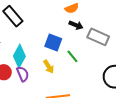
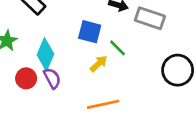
yellow arrow: (49, 67) -> (99, 64), moved, turned -96

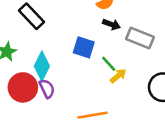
yellow arrow: (99, 64) -> (118, 76), moved
red circle: (26, 78) -> (23, 87), size x1.5

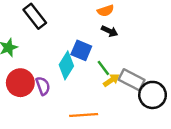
gray rectangle: (140, 38) -> (132, 80), moved
cyan diamond: (42, 66) -> (66, 65), moved

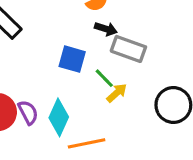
cyan diamond: (66, 65) -> (59, 117), moved
gray rectangle: (132, 80) -> (128, 49), moved

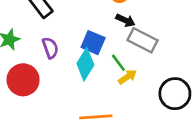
purple semicircle: (28, 112) -> (50, 48), moved
cyan diamond: (59, 117) -> (85, 64), moved

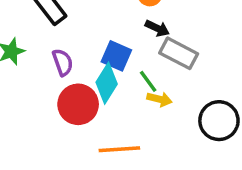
yellow arrow: (127, 77) -> (159, 99), turned 48
red circle: (23, 80) -> (78, 104), moved

